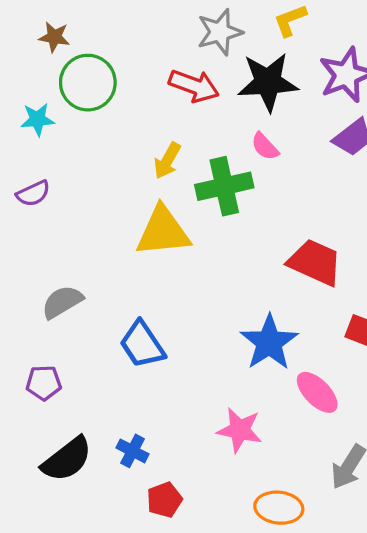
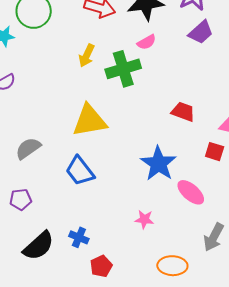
pink semicircle: (265, 146) -> (147, 42), turned -72
yellow triangle: (163, 231) -> (90, 121), moved
red trapezoid: (315, 262) -> (183, 112), size x0.7
pink star: (240, 430) -> (144, 219), size x0.7

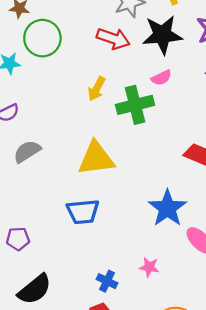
gray semicircle: (28, 148) -> (27, 151), moved
blue trapezoid: (80, 171) -> (83, 212), turned -60
blue cross: (79, 237) -> (107, 281), moved

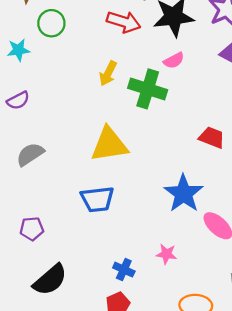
green circle: (42, 38) -> (51, 23), size x0.7
green cross: (135, 105) -> (148, 89), turned 33
gray semicircle: (27, 151) -> (30, 154), moved

